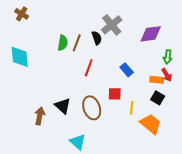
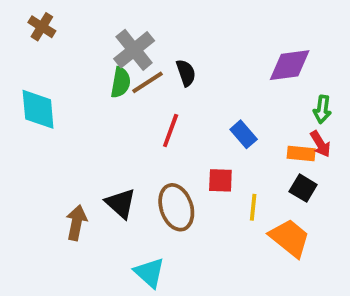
gray cross: (112, 25) -> (134, 50), moved
brown line: (77, 43) -> (147, 82), turned 36

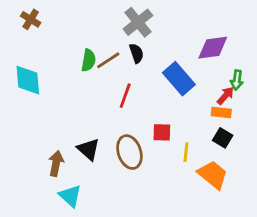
gray cross: (134, 50) -> (138, 22), moved
blue rectangle: (244, 134) -> (179, 79), moved, size x1.6
red arrow: (320, 144) -> (225, 96), moved, turned -108
cyan triangle: (149, 273) -> (70, 196), moved

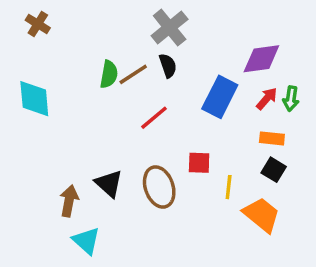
blue rectangle: (179, 79) -> (220, 97), turned 68
red line: (125, 96) -> (154, 118), turned 30
red arrow: (225, 96) -> (267, 99), moved

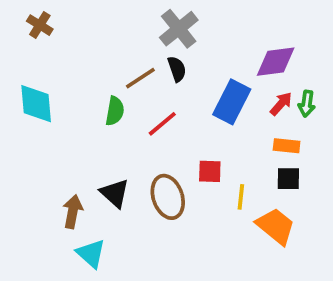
green semicircle: (109, 74) -> (115, 111), moved
black square: (274, 170) -> (288, 179), turned -30

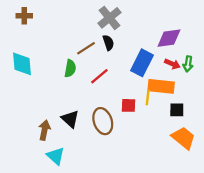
brown cross: (40, 25) -> (24, 16), turned -32
red arrow: (281, 104) -> (172, 64), turned 72
orange rectangle: (287, 146) -> (161, 86), moved, size x1.6
yellow line: (241, 197) -> (148, 98), moved
orange trapezoid: (276, 226) -> (184, 138), moved

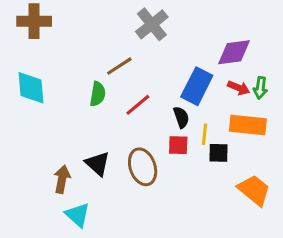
brown cross: (24, 16) -> (34, 21), size x1.5
black semicircle: (108, 43) -> (181, 117), moved
orange rectangle: (161, 86) -> (248, 125), moved
black square: (177, 110) -> (218, 153), moved

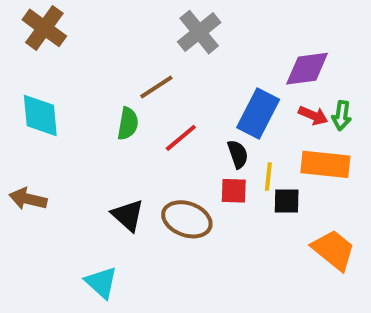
brown cross: (34, 21) -> (44, 28), turned 36
brown ellipse: (143, 167) -> (187, 219), turned -51
brown arrow: (62, 179) -> (28, 199), moved, turned -88

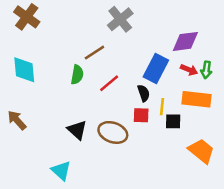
brown arrow: (28, 199) -> (17, 120), turned 35

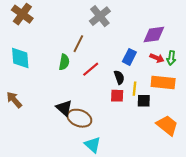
brown line: (94, 53) -> (78, 44), turned -30
blue rectangle: (156, 68) -> (129, 57), size x0.7
brown ellipse: (113, 132) -> (79, 118), moved
cyan triangle: (61, 171) -> (93, 145), moved

